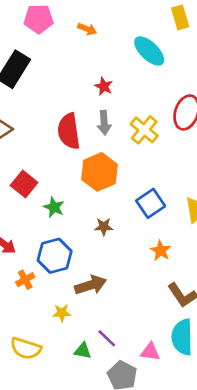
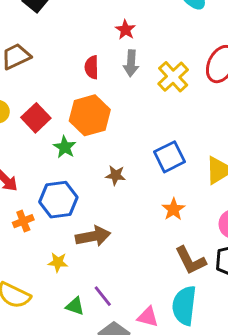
red star: (104, 86) -> (125, 30), moved
red semicircle: (69, 131) -> (92, 67), size x0.6
orange hexagon: (100, 172) -> (90, 115), moved

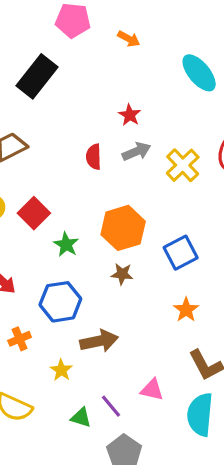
gray arrow: (131, 63) -> (136, 151), turned -115
orange hexagon: (90, 115) -> (123, 228), moved
orange cross: (23, 221) -> (20, 339), moved
yellow star: (58, 262) -> (61, 370), turned 30
pink triangle: (148, 317) -> (152, 390), moved

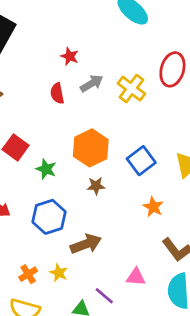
red star: (130, 115) -> (70, 56), moved
orange cross: (20, 339) -> (28, 274), moved

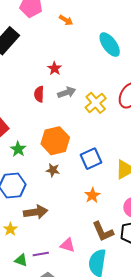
purple line: (104, 296) -> (41, 254), turned -63

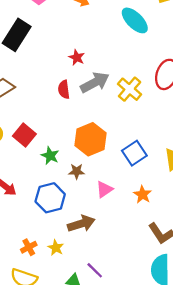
gray arrow: (67, 92) -> (95, 82), size x1.4
brown star: (53, 170) -> (77, 171), moved
pink triangle: (68, 245) -> (104, 189), moved, turned -42
purple line: (41, 254) -> (95, 270), turned 63

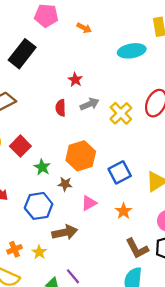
cyan ellipse: (135, 20) -> (132, 51), turned -60
gray arrow: (95, 82) -> (90, 104), size x0.7

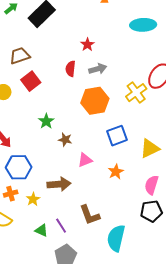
yellow cross: (121, 113) -> (136, 93), moved
red square: (20, 146) -> (31, 81), moved
orange hexagon: (81, 156) -> (95, 101), moved
blue hexagon: (39, 206) -> (19, 167), moved
brown L-shape: (137, 248) -> (90, 215), moved

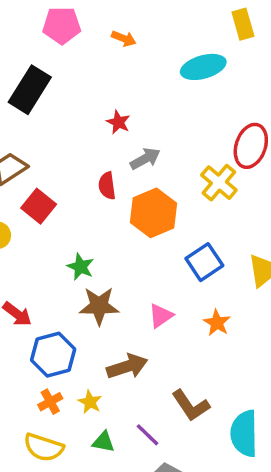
red semicircle: (70, 69) -> (107, 186), moved
brown star: (65, 140) -> (99, 306), moved, size x1.6
green triangle: (41, 230) -> (103, 442), moved

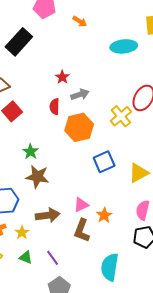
red star: (118, 122) -> (62, 77), moved
pink triangle: (161, 316) -> (81, 205), moved
orange star: (217, 323) -> (104, 215), moved
brown L-shape: (191, 405) -> (82, 231), moved, turned 45

